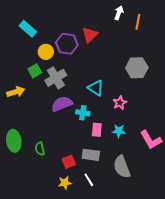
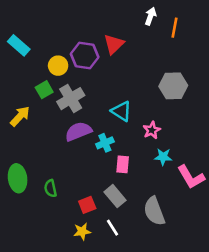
cyan rectangle: (28, 29) -> (19, 45), moved
yellow arrow: (16, 92) -> (20, 116), turned -30
cyan cross: (83, 113) -> (105, 143), turned -32
cyan star: (119, 131) -> (163, 157), moved
gray rectangle: (91, 155) -> (115, 196), turned 42

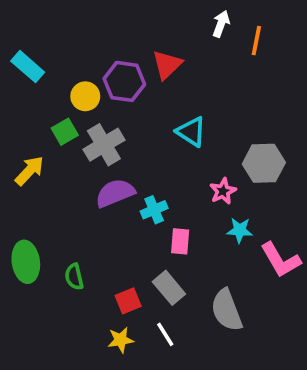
gray hexagon: (173, 86) -> (264, 163), moved
cyan triangle: (121, 111) -> (191, 132), moved

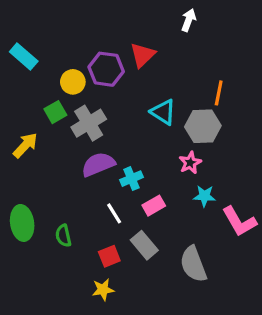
orange line: (256, 41) -> (219, 93), moved
gray hexagon: (264, 163) -> (203, 126), moved
pink rectangle: (180, 241) -> (154, 206), turned 55
white line: (165, 334) -> (114, 213), moved

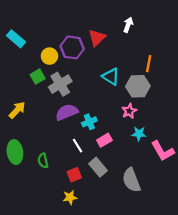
white arrow: (189, 20) -> (128, 25), moved
yellow arrow: (25, 145) -> (17, 110), moved

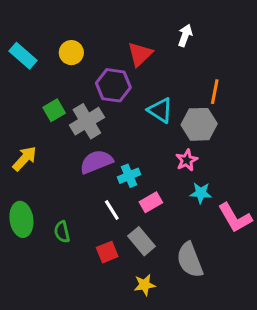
purple hexagon: (72, 47) -> (113, 85), moved
yellow circle: (49, 56) -> (71, 53), moved
yellow star: (70, 197) -> (145, 285), moved

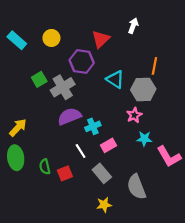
yellow arrow: (25, 159) -> (18, 127), moved
red square: (107, 252) -> (65, 173), moved

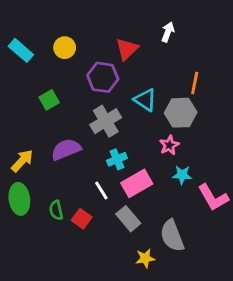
gray cross: (63, 87) -> (106, 121), moved
purple semicircle: (69, 116) -> (66, 149), moved
pink rectangle: (109, 145) -> (137, 183), size x1.5
red square: (65, 173) -> (82, 219), turned -32
yellow star: (104, 205) -> (145, 258), moved

